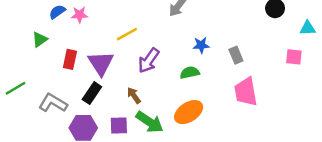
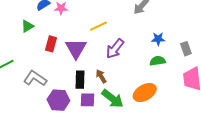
green semicircle: (190, 73) -> (158, 61), moved
black rectangle: (92, 93) -> (80, 80), moved, turned -36

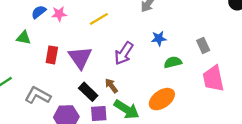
green triangle: (28, 26) -> (24, 38), turned 48
yellow line: (99, 26) -> (99, 19), moved
blue star: (158, 39) -> (159, 38), moved
black rectangle: (80, 80) -> (88, 92), turned -42

